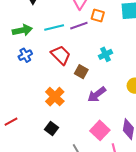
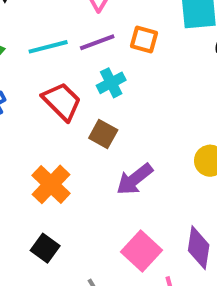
orange square: (98, 16) -> (144, 39), moved
cyan cross: (105, 54) -> (111, 83), moved

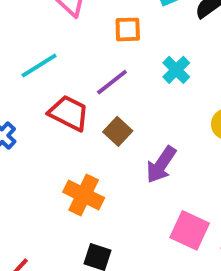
purple line: (97, 42) -> (112, 82), moved
cyan cross: (111, 83) -> (176, 70), moved
brown square: (103, 134) -> (118, 131), turned 32

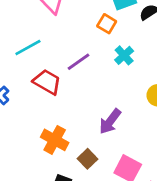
orange square: (128, 29) -> (107, 24), moved, turned 30
brown square: (118, 131) -> (87, 159), moved

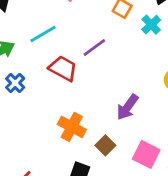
cyan cross: (124, 55) -> (151, 25), moved

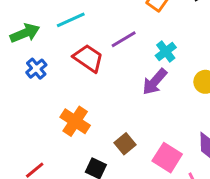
cyan cross: (151, 25) -> (166, 52), moved
purple arrow: (127, 107) -> (155, 82), moved
orange cross: (72, 127) -> (75, 121), moved

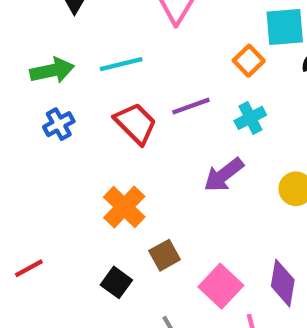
cyan cross: (166, 52) -> (250, 118), moved
orange cross: (75, 121) -> (124, 207), moved

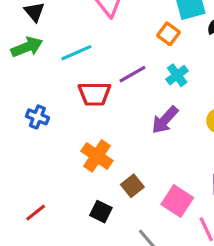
green arrow: (52, 70) -> (27, 47), moved
red trapezoid: (136, 123) -> (94, 94), turned 144
blue cross: (59, 124) -> (37, 117), moved, turned -30

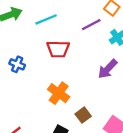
purple line: (132, 74) -> (91, 25), moved

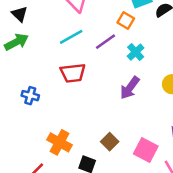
cyan line: (46, 19) -> (71, 37), moved
orange cross: (59, 93) -> (59, 142), moved

